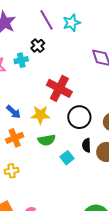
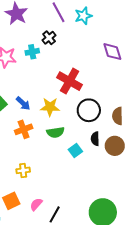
yellow cross: (12, 171) -> (23, 170), moved

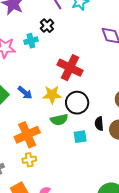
black circle: (89, 110) -> (77, 103), moved
orange cross: (24, 129) -> (27, 135), moved, size x1.4
cyan square: (75, 151) -> (80, 137), turned 32

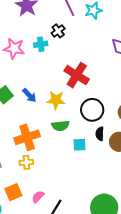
black circle: (77, 103) -> (92, 110), moved

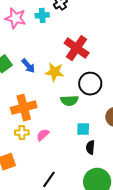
green semicircle: (60, 126) -> (69, 101), moved
black semicircle: (100, 134) -> (90, 147), moved
cyan square: (80, 145) -> (83, 129), moved
pink semicircle: (38, 197) -> (43, 135), moved

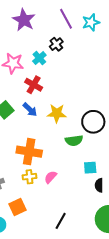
cyan cross: (42, 15) -> (39, 58), turned -32
red cross: (77, 48) -> (34, 85), moved, size x0.7
orange cross: (24, 108) -> (29, 152), turned 30

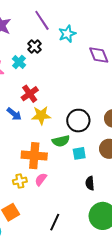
cyan star: (91, 22) -> (67, 34), moved
red cross: (34, 85) -> (30, 94), moved, turned 30
orange cross: (29, 152) -> (34, 156), moved
cyan square: (90, 168) -> (79, 153), moved

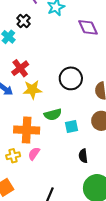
black circle: (78, 121) -> (71, 78), moved

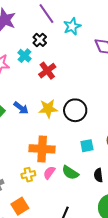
red cross: (20, 68) -> (47, 71), moved
black circle: (71, 78) -> (75, 110), moved
green semicircle: (53, 114) -> (70, 173), moved, turned 48

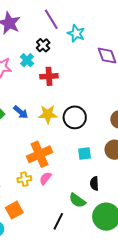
cyan star: (72, 26) -> (76, 33), turned -30
red cross: (47, 71) -> (49, 76), turned 30
orange cross: (42, 149) -> (40, 154), turned -30
green semicircle: (70, 173) -> (77, 200), moved

